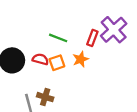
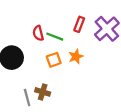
red rectangle: (92, 38) -> (79, 24), moved
red semicircle: (40, 59) -> (38, 33), moved, turned -120

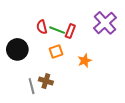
red rectangle: (79, 24) -> (70, 31), moved
orange star: (76, 56) -> (85, 61), moved

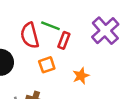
red semicircle: (42, 27) -> (30, 36), size x1.5
green line: (57, 30) -> (50, 26), moved

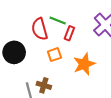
orange star: (81, 76) -> (84, 64), size x1.5

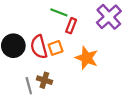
red semicircle: (40, 29) -> (39, 47), moved
orange star: (84, 64) -> (87, 58), turned -30

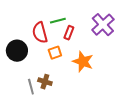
green line: (59, 12) -> (58, 21), turned -35
red semicircle: (39, 47) -> (40, 33), moved

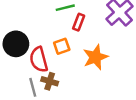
red semicircle: (40, 33) -> (39, 60), moved
orange star: (83, 62) -> (95, 57), turned 30

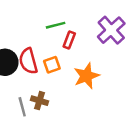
red semicircle: (39, 60) -> (28, 61), moved

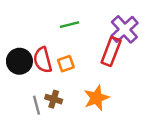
red rectangle: (69, 40) -> (111, 51), moved, size x1.6
orange star: (86, 76) -> (96, 98), moved

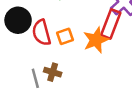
black circle: (19, 61) -> (18, 20), moved
orange star: (96, 98) -> (96, 40), moved

